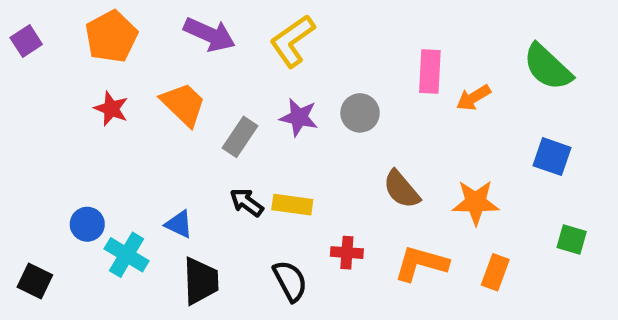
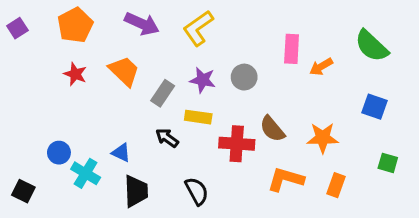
yellow rectangle: (292, 205) -> (198, 117), moved
red cross: (347, 253) -> (237, 144), moved, size x1.6

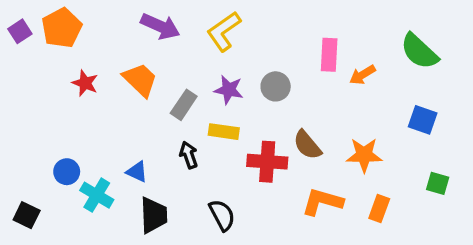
orange pentagon: (75, 25) -> (62, 28), moved
black arrow: (167, 138) -> (189, 155), turned 35

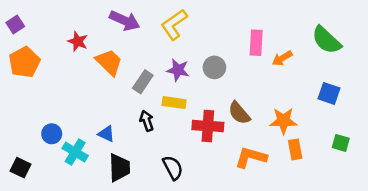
orange pentagon: (62, 28) -> (24, 62), moved
red star: (85, 83) -> (78, 41), moved
orange rectangle: (379, 208) -> (295, 149), moved, turned -30

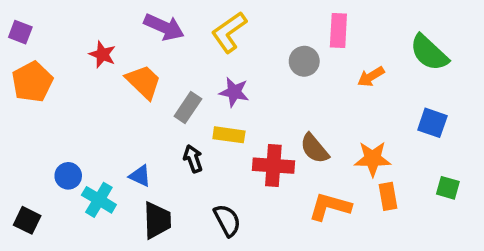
purple square: (15, 24) -> (20, 32), turned -36
pink rectangle: (256, 43) -> (338, 30), moved
gray circle: (214, 67) -> (304, 61), moved

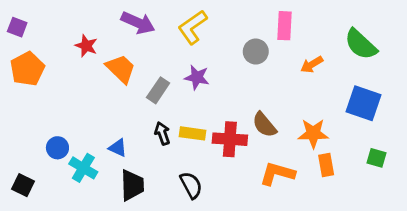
blue square: (432, 123) -> (364, 103), size x1.4
yellow rectangle: (229, 135) -> (193, 133), moved

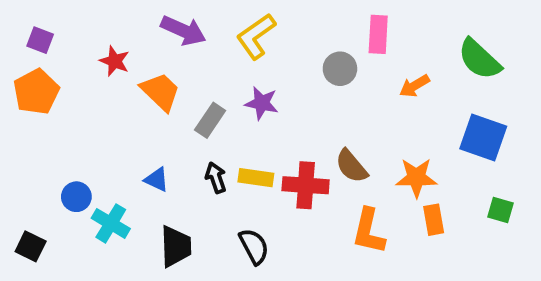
purple square: (17, 27) -> (40, 40), moved
blue triangle: (118, 148) -> (157, 180), moved
orange L-shape: (277, 174) -> (369, 231), turned -93

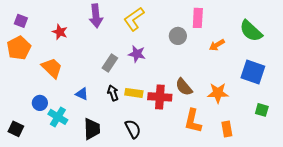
purple arrow: (183, 31) -> (96, 16), turned 60
orange trapezoid: (160, 92) -> (52, 68), moved
orange rectangle: (434, 220) -> (227, 129), moved

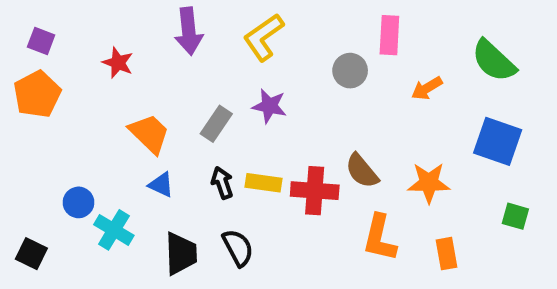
orange trapezoid: (52, 68) -> (149, 134), moved
black semicircle: (133, 129) -> (238, 248), moved

